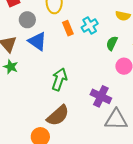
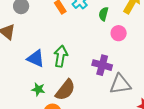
blue triangle: (37, 41) -> (36, 58), moved
green star: (11, 67) -> (38, 89), moved

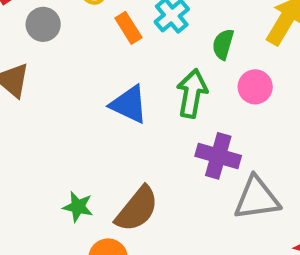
green arrow: (61, 56) -> (192, 93), moved
blue triangle: (36, 58) -> (129, 104), moved

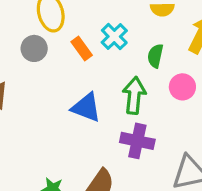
gray circle: (43, 24) -> (34, 48), moved
purple cross: (218, 156) -> (137, 141), moved

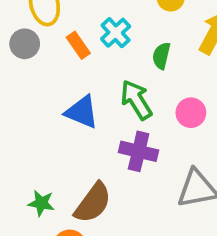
pink circle: (182, 87) -> (191, 113), moved
green arrow: (134, 95) -> (136, 100), turned -39

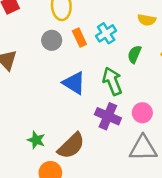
gray circle: (25, 44) -> (52, 40), moved
pink circle: (191, 113) -> (142, 113), moved

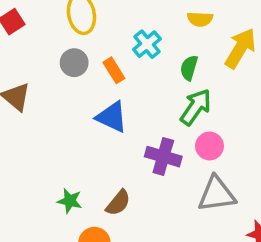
orange rectangle: (79, 38) -> (114, 70), moved
green arrow: (112, 81) -> (196, 107), moved, turned 64
brown semicircle: (71, 146) -> (118, 203), size x0.7

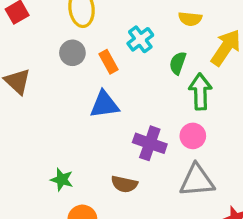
green arrow: (196, 107) -> (200, 92), moved, turned -40
blue triangle: (112, 117) -> (104, 105), turned -36
brown semicircle: (118, 203) -> (124, 184), moved, turned 60

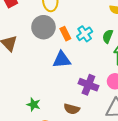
cyan cross: (140, 39) -> (85, 34), moved
gray circle: (72, 53) -> (43, 27), size x1.5

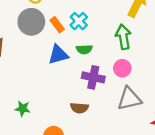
green semicircle: (108, 36) -> (84, 49), moved, turned -104
green star: (34, 105) -> (23, 109), moved

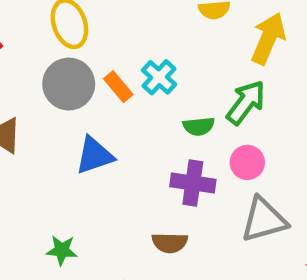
green arrow: (123, 37) -> (246, 102), turned 50
green semicircle: (84, 49) -> (199, 126), moved
blue triangle: (58, 55) -> (94, 155), moved

